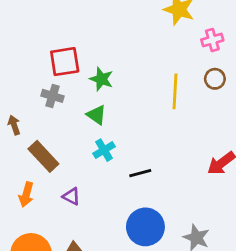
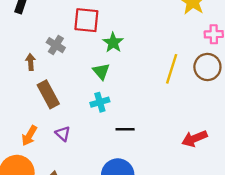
brown circle: (215, 79) -> (207, 67), size x1.5
gray cross: (53, 96) -> (56, 45), moved
orange arrow: (26, 194) -> (29, 136), moved

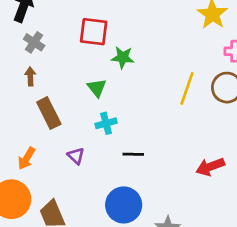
green star: (113, 43) -> (123, 57), turned -30
gray cross: (56, 45) -> (34, 42), moved
green triangle: (101, 71) -> (97, 88), moved
purple triangle: (63, 134) -> (76, 156), moved

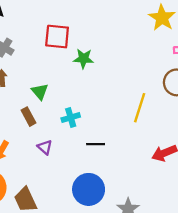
green triangle: (97, 88) -> (40, 92), moved
yellow line: (187, 88) -> (140, 108), moved
brown rectangle: (49, 113) -> (28, 117), moved, size x0.7

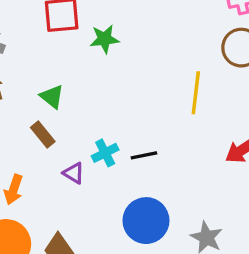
cyan cross: (71, 118) -> (105, 153), moved

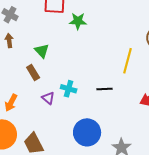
cyan cross: (105, 153) -> (69, 89), turned 35
black line: (144, 155) -> (105, 89), moved

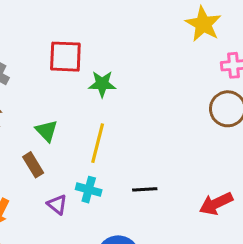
yellow line: (128, 61) -> (98, 143), moved

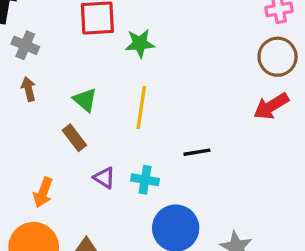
cyan cross: (89, 190) -> (145, 180), moved
red arrow: (216, 204) -> (271, 106), moved

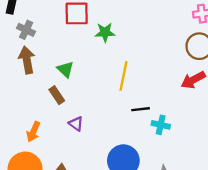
brown arrow: (29, 89) -> (27, 60), size x1.6
yellow line: (141, 107) -> (123, 76), moved
cyan cross: (145, 180) -> (161, 125), moved

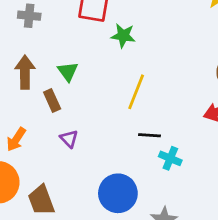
gray cross: (26, 30) -> (29, 16), turned -30
brown arrow: (27, 60) -> (25, 72), moved

